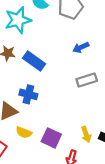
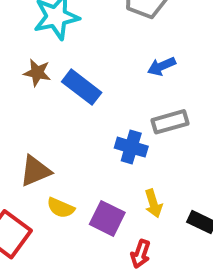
blue cross: (28, 94) -> (131, 147), moved
yellow arrow: (86, 134) -> (153, 204), moved

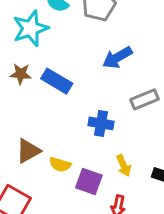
blue arrow: (162, 66) -> (117, 57), size x1.4
gray rectangle: (170, 122) -> (145, 99), moved
yellow semicircle: (61, 208) -> (60, 165), moved

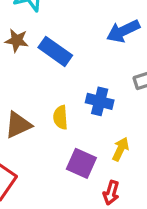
yellow semicircle: (60, 165) -> (60, 117), moved, turned 65
yellow arrow: (124, 166) -> (121, 149), turned -135

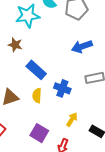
blue rectangle: (55, 51) -> (36, 70), moved
purple square: (81, 163) -> (39, 133), moved

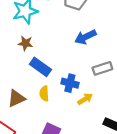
brown star: (15, 45) -> (26, 43), moved
yellow arrow: (72, 119) -> (85, 99), moved, turned 32

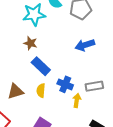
gray rectangle: (102, 68) -> (94, 86), moved
yellow arrow: (85, 99) -> (77, 100), turned -56

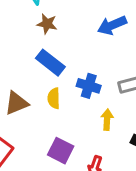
brown star: (30, 43) -> (47, 24), moved
yellow arrow: (77, 100) -> (107, 120), moved

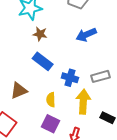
yellow semicircle: (54, 98) -> (51, 100), moved
yellow arrow: (107, 120) -> (83, 102), size x1.6

